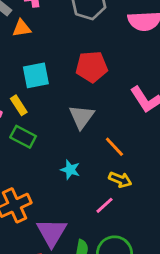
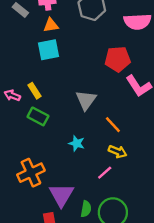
orange triangle: (22, 28) -> (51, 25), moved
red pentagon: (92, 67) -> (118, 59), moved
cyan square: (36, 75) -> (49, 50), moved

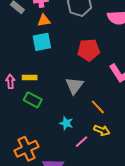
red pentagon: (118, 59) -> (89, 50), moved
yellow rectangle: (34, 91) -> (30, 77), turned -56
pink arrow: (12, 95) -> (10, 82), turned 64
pink line: (105, 173) -> (82, 142), moved

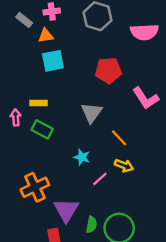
orange triangle: (44, 20) -> (46, 36), moved
pink arrow: (10, 82) -> (16, 117), moved

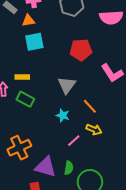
cyan star: (82, 157) -> (63, 115), moved
purple triangle: (66, 210) -> (46, 167), turned -45
green semicircle: (91, 225) -> (69, 168), moved

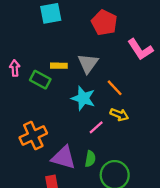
red pentagon: (81, 50) -> (104, 23), turned 30
yellow rectangle: (22, 77) -> (59, 66), moved
cyan star: (63, 115) -> (83, 98), size x1.5

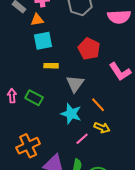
yellow rectangle: (59, 66) -> (51, 66), moved
pink arrow: (15, 68) -> (12, 96), moved

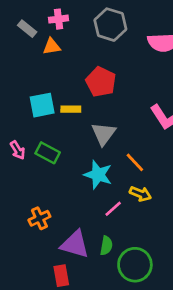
cyan square: (43, 41) -> (42, 105), moved
red pentagon: (89, 49) -> (101, 82), moved
pink arrow: (12, 96) -> (18, 150), turned 152
orange cross: (28, 146) -> (39, 218), size x0.7

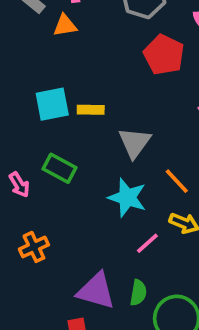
red pentagon: (101, 82) -> (164, 55), moved
pink arrow: (18, 150) -> (19, 185), moved
orange cross: (39, 218) -> (34, 247), moved

